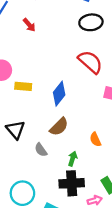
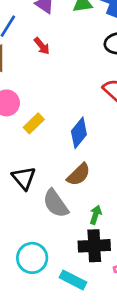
yellow rectangle: (23, 86) -> (34, 123), turned -49
gray semicircle: (41, 150) -> (56, 203), size x1.6

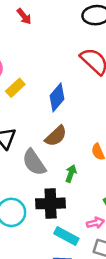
black cross: (94, 246) -> (51, 203), moved
cyan rectangle: (73, 280) -> (66, 236), moved

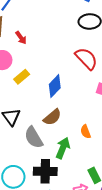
red arrow: (24, 16) -> (21, 38), moved
green arrow: (71, 174) -> (63, 148), size x1.5

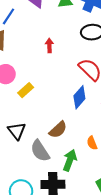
red arrow: (21, 38) -> (49, 45), moved, turned -144
blue diamond: (55, 86) -> (79, 97), moved

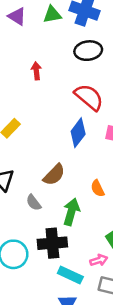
gray semicircle: (40, 151) -> (34, 203), size x0.6

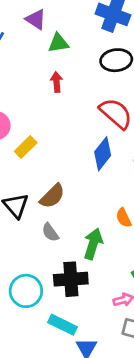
green triangle: (52, 15) -> (58, 43), moved
brown semicircle: (54, 175) -> (52, 196), moved
cyan rectangle: (70, 275) -> (62, 325), moved

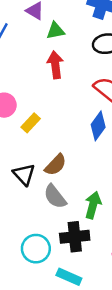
red arrow: (57, 82) -> (55, 65), size x1.5
gray semicircle: (50, 232) -> (55, 197), size x1.5

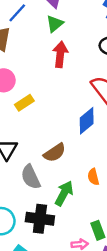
green triangle: (55, 31) -> (55, 24), moved, turned -42
brown semicircle: (56, 165) -> (55, 153), moved

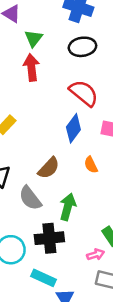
green triangle: (55, 24) -> (34, 38), moved
orange semicircle: (93, 177) -> (91, 165), moved

